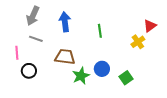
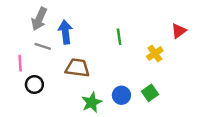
blue arrow: (65, 22) -> (65, 32), moved
yellow cross: (138, 42) -> (155, 54), moved
blue circle: (102, 69) -> (121, 95), moved
green star: (81, 76) -> (92, 102), moved

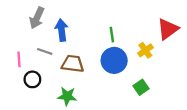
red triangle: (179, 31) -> (168, 29), size x1.5
gray line: (43, 46) -> (45, 51), moved
blue circle: (121, 95) -> (114, 60), moved, size x1.5
green star: (92, 102) -> (67, 96), moved, turned 30

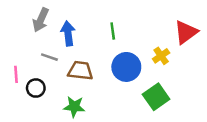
green line: (112, 35) -> (113, 31), moved
pink line: (19, 59) -> (16, 74), moved
green square: (141, 87) -> (156, 97), size x1.5

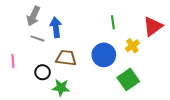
green line: (113, 31) -> (113, 22), moved
gray line: (49, 57) -> (37, 39), moved
black circle: (36, 88) -> (43, 72), moved

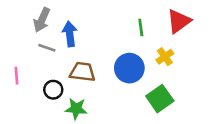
red triangle: (153, 26) -> (179, 21), moved

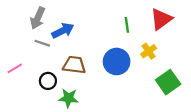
blue arrow: (70, 34) -> (63, 31), turned 70
pink line: (16, 76) -> (15, 68), turned 63
green square: (160, 99) -> (168, 82), moved

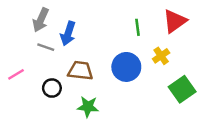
blue arrow: (63, 31) -> (68, 33), turned 135
green star: (69, 98) -> (88, 107), moved

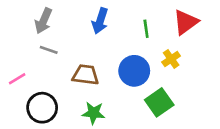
blue arrow: (68, 33) -> (100, 21), moved
black circle: (52, 88) -> (42, 108), moved, size x1.5
green square: (182, 89) -> (159, 102), moved

